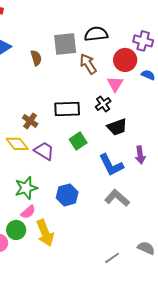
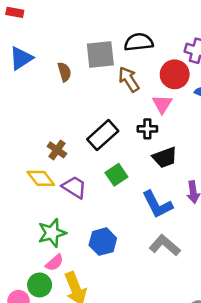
black cross: (103, 104) -> (147, 129), turned 35
black rectangle: (67, 109) -> (103, 135), turned -40

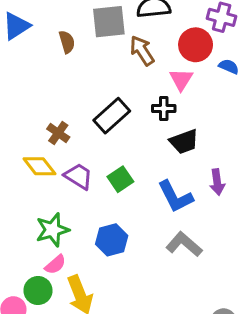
green square: (116, 175) -> (120, 179), moved

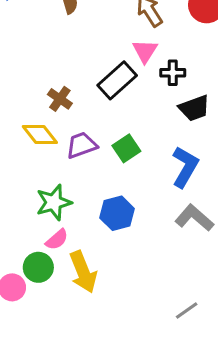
pink triangle: (181, 79) -> (145, 51), moved
purple trapezoid: (78, 176) -> (82, 145), turned -52
blue L-shape: (175, 197) -> (185, 167), turned -123

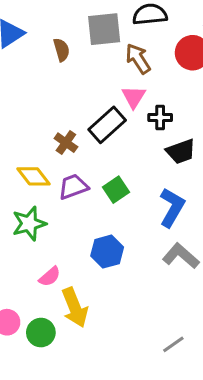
brown cross: (60, 99) -> (66, 143), moved
green star: (54, 202) -> (29, 224), moved
green circle: (38, 267) -> (41, 333), moved

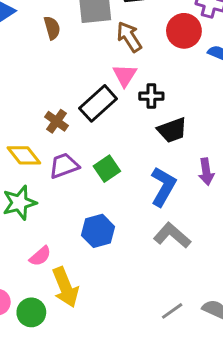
gray line: (173, 344) -> (172, 311), moved

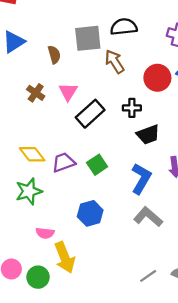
red circle: (184, 31) -> (157, 78), moved
pink triangle: (125, 75) -> (68, 92), moved
brown cross: (57, 121) -> (36, 93), moved
pink semicircle: (40, 256) -> (45, 233), turned 48

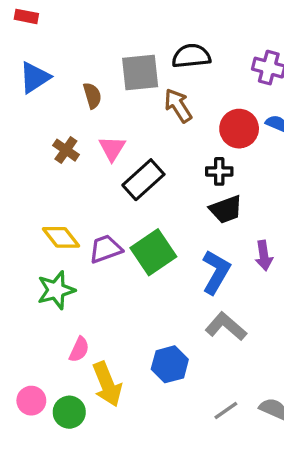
black cross: (132, 108) -> (219, 171), moved
green square: (97, 165) -> (153, 252), size x1.5
blue hexagon: (90, 213) -> (170, 364), moved
pink semicircle: (45, 233) -> (79, 349), turned -72

